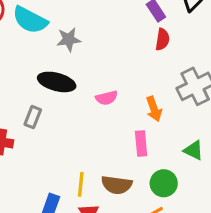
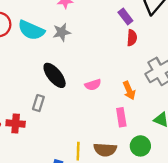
gray star: (69, 39) -> (62, 32), moved
black ellipse: (57, 82) -> (55, 75), turned 40

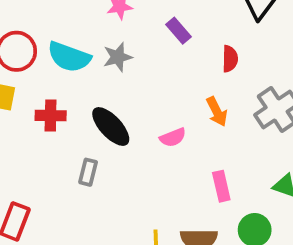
purple rectangle: (125, 17) -> (178, 31), moved
orange arrow: (129, 91) -> (217, 112), moved
red cross: (16, 123) -> (51, 116), moved

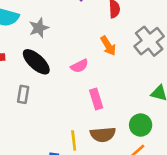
gray star: (118, 57) -> (39, 28), moved
pink rectangle: (221, 186) -> (96, 99), moved

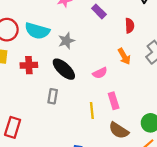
brown semicircle: (103, 134) -> (119, 130), turned 36
yellow line: (74, 140) -> (92, 111), moved

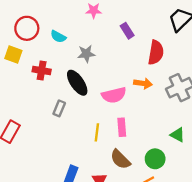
red semicircle: (130, 26) -> (156, 52), size x1.5
cyan semicircle: (37, 31) -> (58, 37), size x0.6
orange arrow: (124, 56) -> (143, 83), turned -63
pink semicircle: (100, 73) -> (114, 95), size x1.5

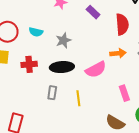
black ellipse: (77, 83) -> (62, 67), turned -45
pink rectangle: (122, 127) -> (124, 93), moved
yellow line: (97, 132) -> (78, 98), moved

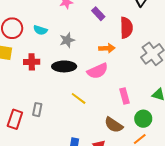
orange arrow: (118, 53) -> (107, 48), moved
gray rectangle: (52, 93) -> (37, 110), moved
yellow line: (78, 98) -> (79, 98), turned -49

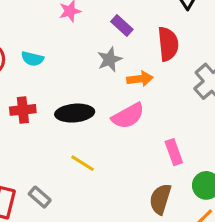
gray star: (67, 40) -> (110, 59), moved
yellow line: (79, 98) -> (83, 163), moved
gray rectangle: (37, 110) -> (40, 197), moved, turned -56
brown semicircle: (114, 125) -> (160, 199), turned 78

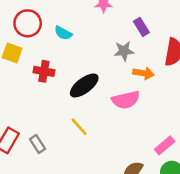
black ellipse: (75, 113) -> (84, 85), turned -48
pink rectangle: (174, 152) -> (165, 145), moved, turned 54

